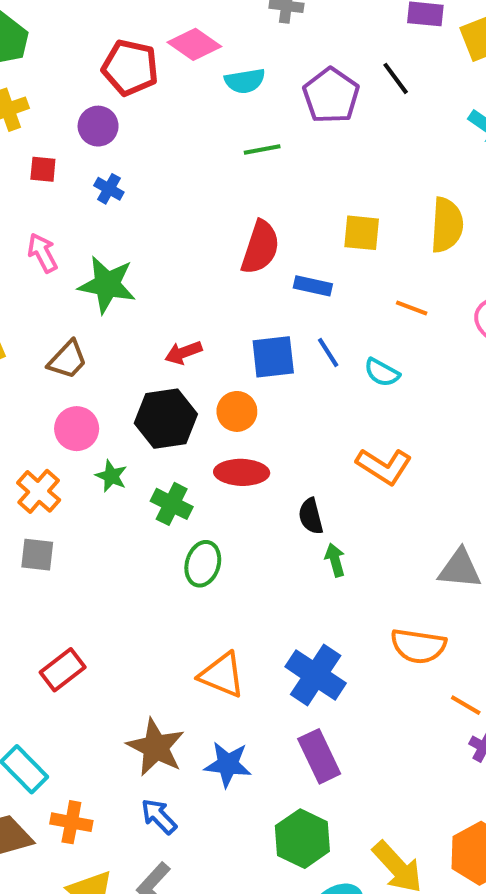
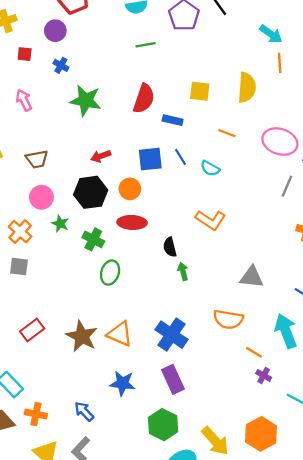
green star: (107, 285) -> (86, 100), moved
brown trapezoid: (68, 360) -> (37, 159), turned 35
brown star: (156, 747) -> (82, 336), moved

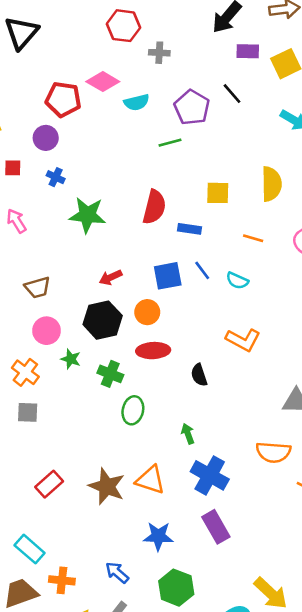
green line: (146, 45) -> (170, 143), moved
green arrow: (183, 271) -> (188, 434), moved
green hexagon: (163, 425) -> (176, 588), moved

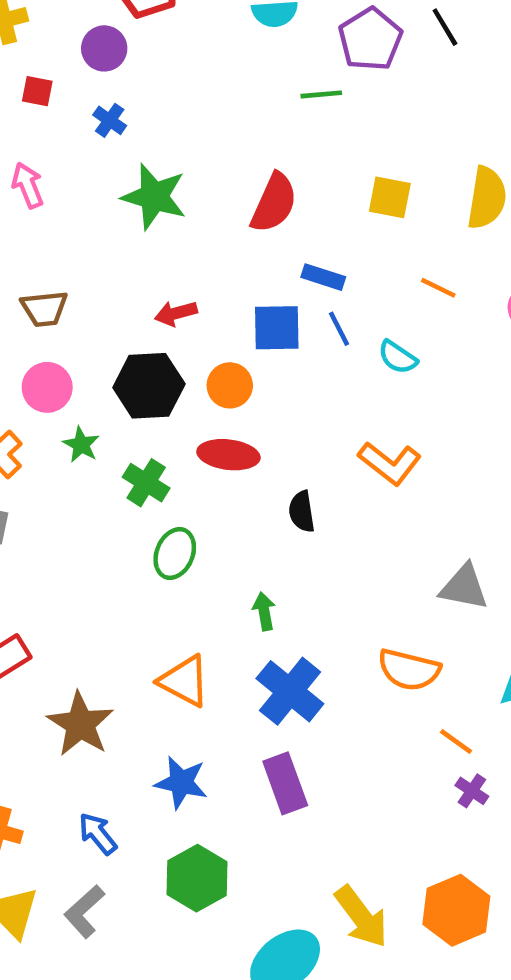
blue rectangle: (189, 229) -> (323, 277), moved
brown star: (107, 486) -> (80, 724), moved

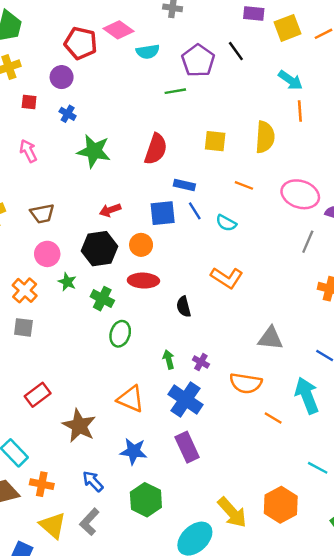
purple cross: (472, 791) -> (201, 362), moved

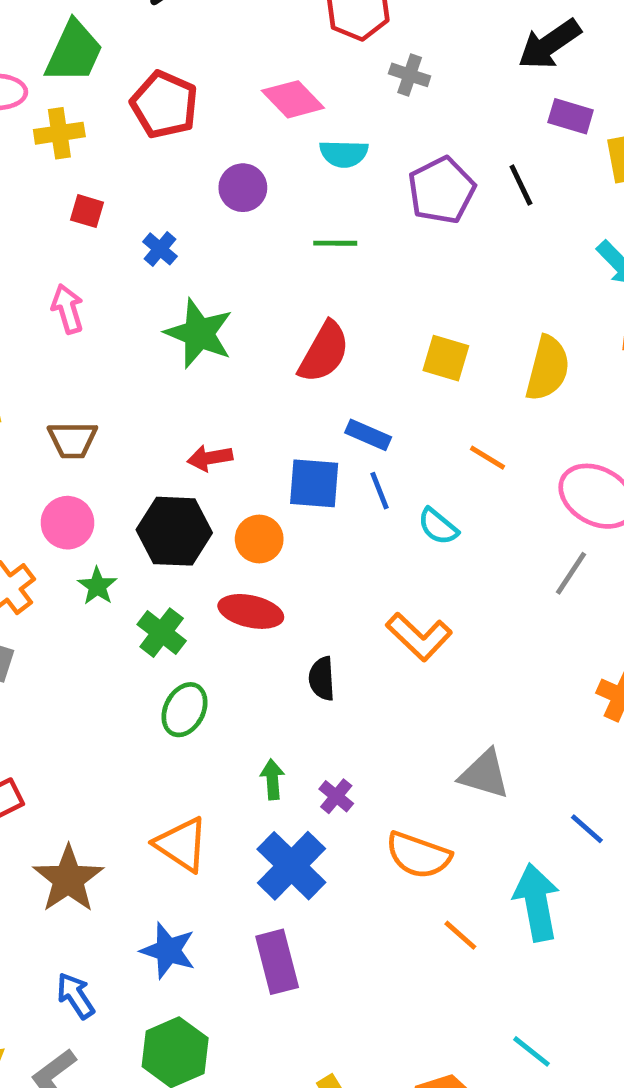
red pentagon: (81, 43) -> (164, 105), moved
purple circle: (62, 77) -> (243, 188), moved
green line: (175, 91) -> (335, 243), moved
gray line: (308, 242) -> (571, 573), moved

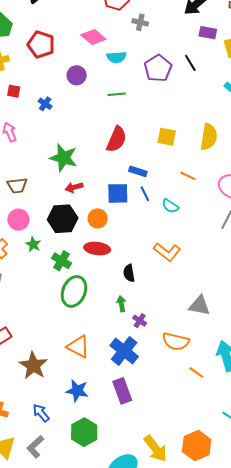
green star: (199, 333) -> (64, 158), moved
green ellipse: (185, 710) -> (74, 291), size x1.4
green arrow: (272, 779) -> (121, 304), moved

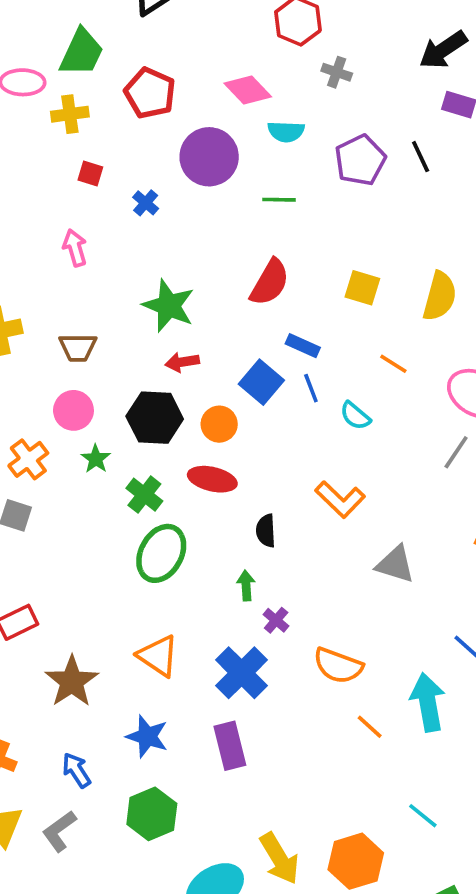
purple circle: (77, 75) -> (209, 157), size x1.6
blue square: (118, 193) -> (261, 382), turned 35
gray triangle: (199, 306) -> (395, 564), moved

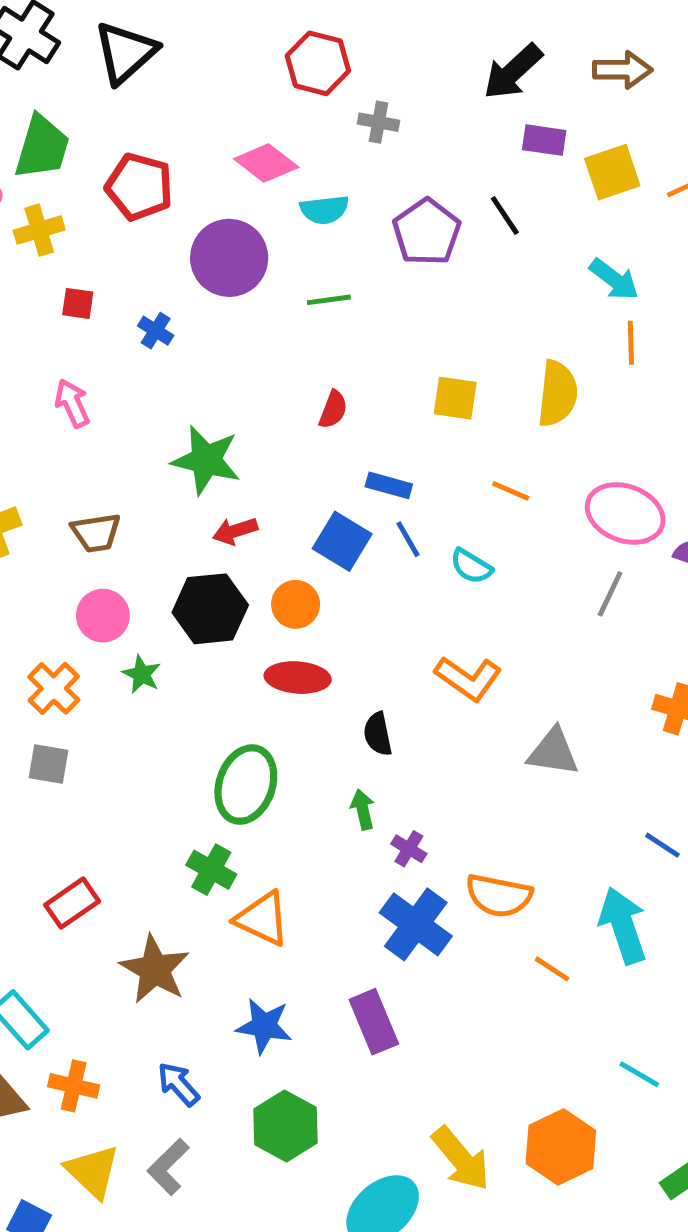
red semicircle: (270, 282) -> (333, 410), size x0.6
green cross: (144, 495) -> (211, 870), moved
blue cross: (242, 673) -> (416, 924), moved

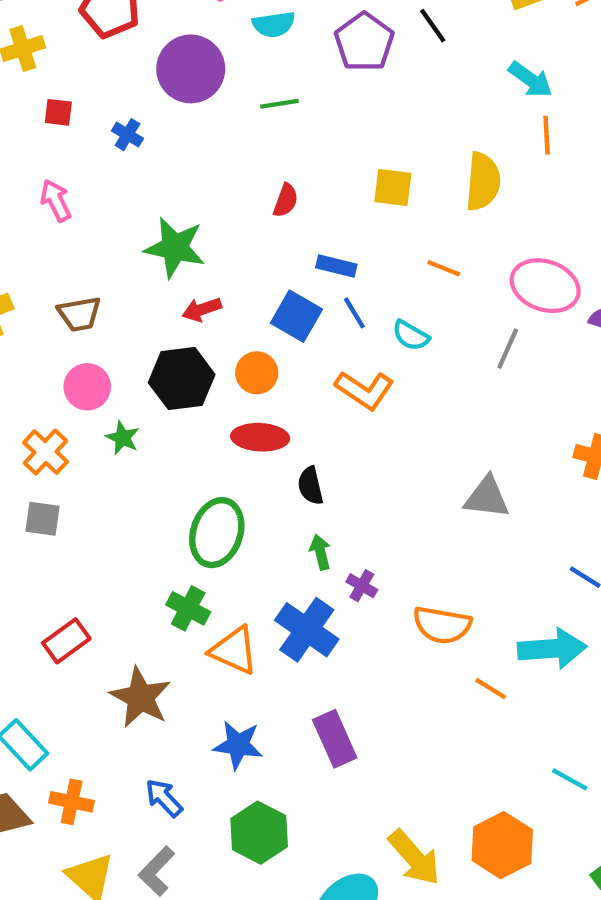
gray line: (610, 594) -> (508, 349), moved
orange L-shape: (468, 678) -> (365, 390), moved
black semicircle: (378, 734) -> (310, 486), moved
blue cross: (416, 924) -> (307, 630), moved
cyan arrow: (623, 925) -> (552, 649), turned 106

